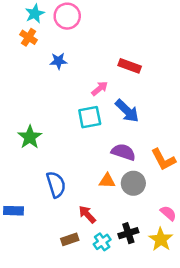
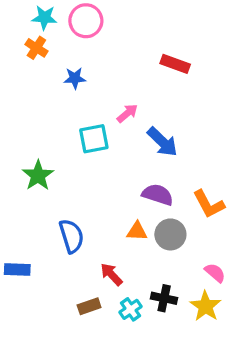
cyan star: (35, 14) -> (44, 18), turned 30
red rectangle: (130, 66) -> (175, 64), moved
cyan square: (90, 117) -> (94, 139), moved
black cross: (128, 233) -> (164, 298), turned 30

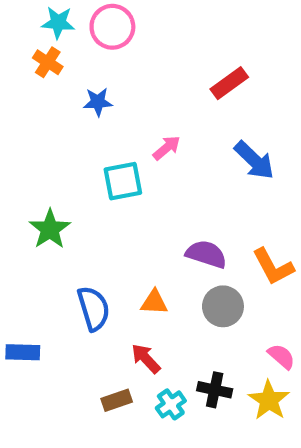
red rectangle: (175, 64) -> (229, 83), turned -56
blue arrow: (162, 142) -> (254, 160), moved
orange triangle: (137, 231) -> (154, 302), moved

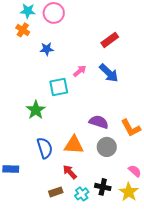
blue arrow: (254, 160) -> (109, 73), moved
green star: (50, 229) -> (36, 110), moved
orange triangle: (154, 302) -> (74, 145), size x1.5

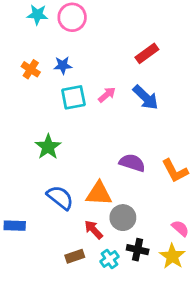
orange cross: (23, 30) -> (31, 69), moved
cyan square: (59, 87) -> (73, 97), moved
gray circle: (107, 147) -> (123, 218), moved
blue semicircle: (45, 148) -> (60, 198), turned -35

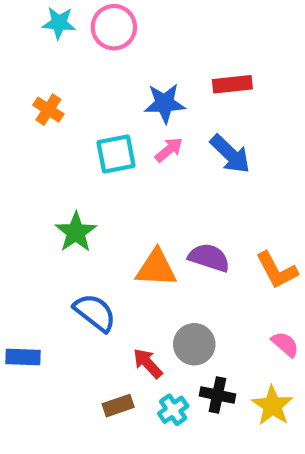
red rectangle: (147, 53) -> (232, 84), turned 30
blue star: (63, 65) -> (165, 103), moved, size x1.4
orange triangle: (99, 194) -> (156, 268), moved
pink semicircle: (180, 228) -> (285, 344), moved

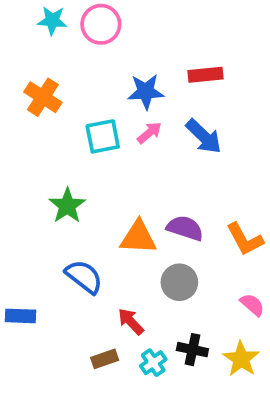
orange cross: (48, 110) -> (43, 97), size x1.4
gray circle: (194, 344) -> (179, 282), moved

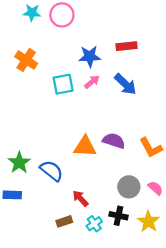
green star: (67, 206) -> (19, 163), moved
gray circle: (179, 282) -> (129, 187), moved

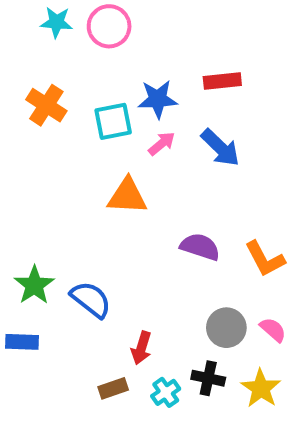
cyan square: (63, 84) -> (113, 121), moved
orange triangle: (85, 146) -> (127, 196), moved
red arrow: (80, 198) -> (141, 348), turned -120

